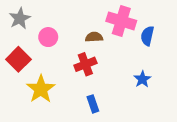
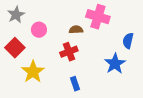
blue semicircle: (147, 36) -> (128, 41), moved
blue star: (142, 79) -> (115, 64), size x1.5

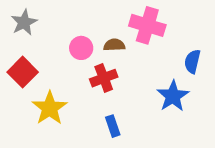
pink circle: (39, 30) -> (81, 48), moved

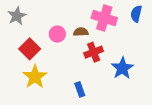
blue semicircle: (192, 61) -> (136, 14), moved
red square: (23, 72) -> (30, 49), moved
red cross: (104, 78) -> (94, 52), moved

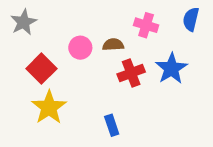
pink cross: (104, 18) -> (146, 25), size x0.7
blue star: (122, 68) -> (171, 69), moved

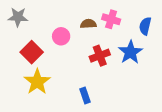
blue semicircle: (191, 19) -> (145, 26), moved
gray star: (24, 22) -> (18, 17), turned 30
brown semicircle: (113, 45) -> (88, 24), moved

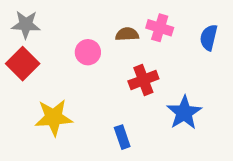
red square: (32, 52) -> (23, 64), moved
blue star: (130, 52) -> (184, 113), moved
yellow star: (37, 82) -> (54, 117), turned 30

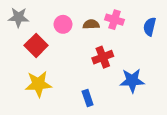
pink circle: (88, 52) -> (63, 24), moved
red square: (23, 64) -> (36, 45), moved
blue star: (184, 113) -> (132, 81), turned 30

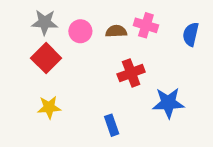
gray star: (19, 17) -> (45, 22), moved
yellow star: (38, 84) -> (49, 107), size x0.7

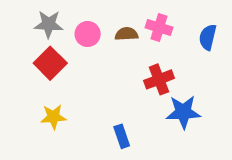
red cross: (131, 73) -> (159, 79), moved

